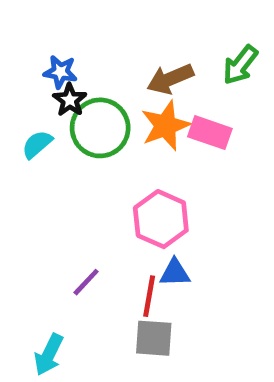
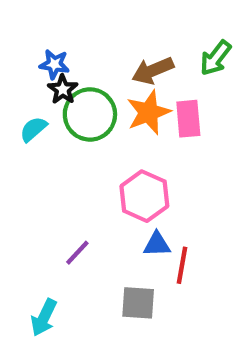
pink rectangle: (210, 133) -> (188, 119), turned 66
red line: (149, 296) -> (182, 265), moved

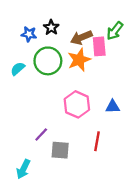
black star: (63, 89) -> (51, 27), moved
pink rectangle: (188, 119) -> (99, 46), moved
blue triangle: (157, 244) -> (113, 107), moved
gray square: (138, 303) -> (60, 150), moved

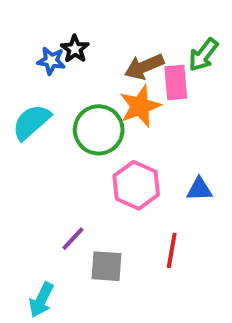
black star: (51, 27) -> (75, 49), moved
green circle: (48, 61) -> (99, 130), moved
cyan semicircle: (18, 69) -> (31, 122), size x1.5

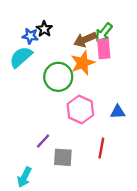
green arrow: (203, 55) -> (104, 33), moved
cyan semicircle: (31, 122) -> (21, 57), moved

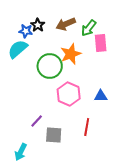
brown arrow: (85, 40) -> (66, 24), moved
pink rectangle: (104, 49) -> (101, 43), moved

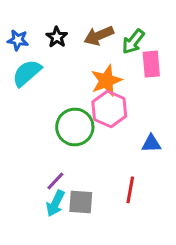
blue star: (26, 31) -> (18, 40), moved
green circle: (50, 66) -> (75, 127), moved
pink hexagon: (69, 94) -> (109, 109), moved
cyan arrow: (21, 152) -> (55, 203), moved

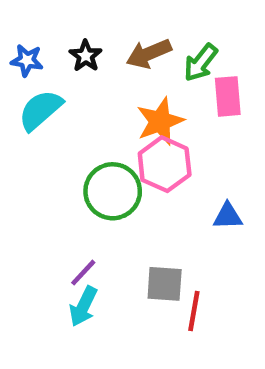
red line: (130, 190) -> (194, 311), moved
gray square: (81, 202) -> (165, 284), moved

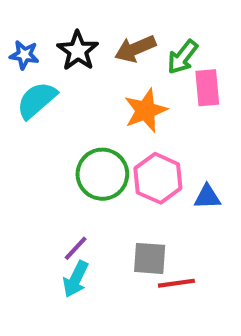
black star: (86, 56) -> (78, 51), size x1.4
pink hexagon: (165, 164) -> (158, 178), moved
red line: (194, 311) -> (176, 283), turned 72

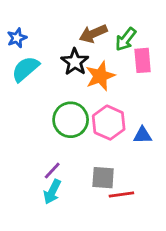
black star: (78, 51) -> (75, 62), moved
blue star: (24, 55) -> (17, 38), turned -30

